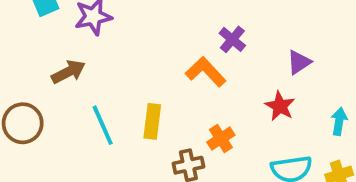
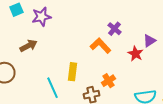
red star: (280, 106) -> (135, 54), moved
cyan line: (103, 125) -> (52, 88), moved

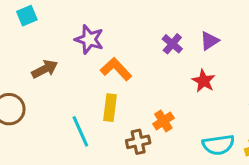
purple star: (41, 17) -> (89, 39), moved, turned 30
purple triangle: (149, 41) -> (209, 41), moved
orange L-shape: (100, 46) -> (116, 69), moved

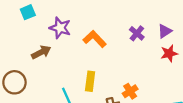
purple star: (89, 39) -> (60, 28), moved
orange L-shape: (116, 69) -> (95, 39), moved
red star: (204, 81) -> (169, 53), moved, turned 30

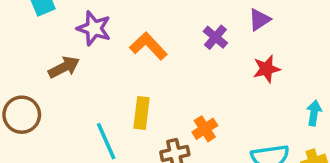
purple triangle: (165, 31) -> (259, 20), moved

